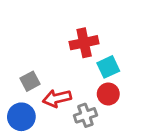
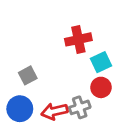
red arrow: (57, 98) -> (54, 111), moved

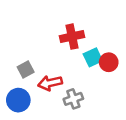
red circle: (101, 87) -> (109, 62), moved
red arrow: (54, 111) -> (50, 83), moved

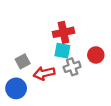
cyan square: (93, 57) -> (62, 51), moved, turned 35
gray cross: (73, 99) -> (72, 67), moved

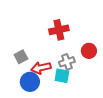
cyan square: (62, 51) -> (62, 76), moved
blue circle: (16, 88) -> (30, 82), moved

